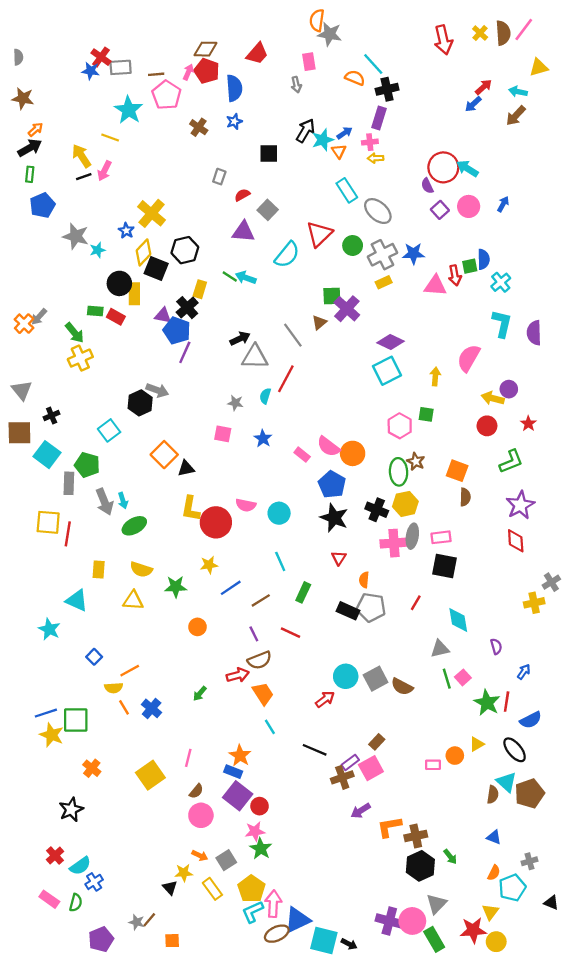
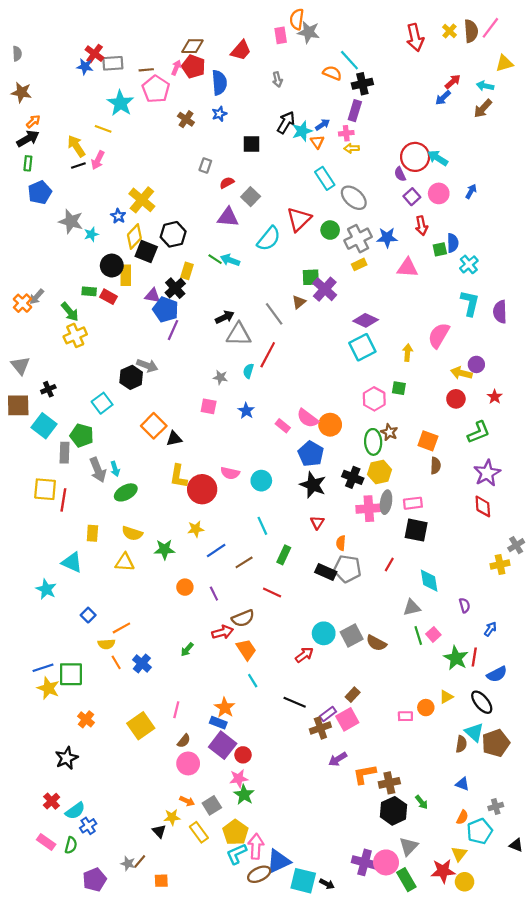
pink rectangle: (309, 62) -> (281, 35), moved
red arrow: (455, 275) -> (422, 226), moved
purple line: (254, 634) -> (214, 594), moved

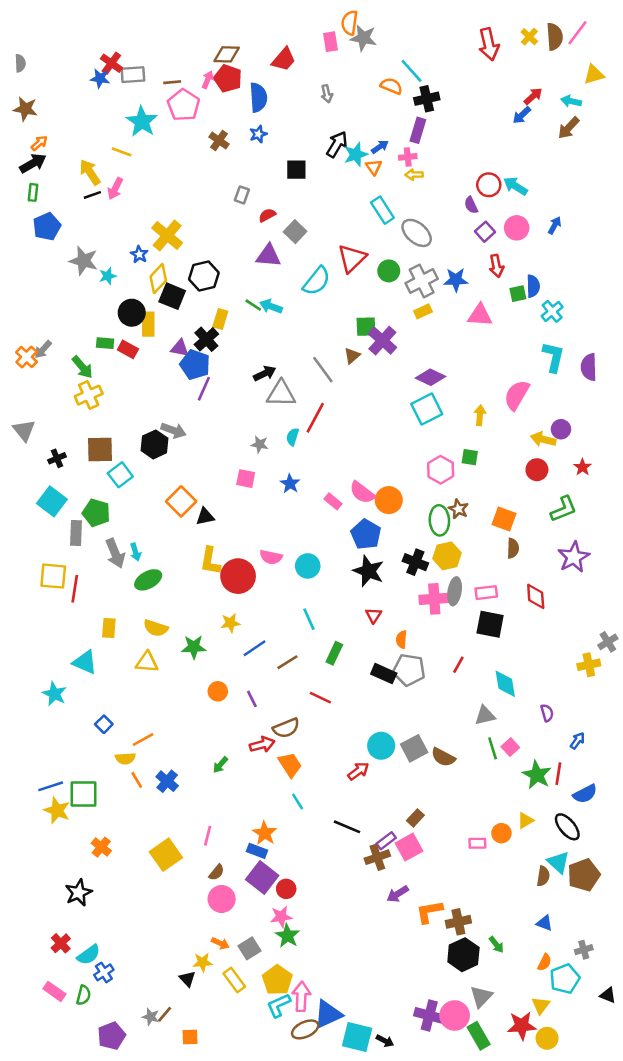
red circle: (415, 157) -> (489, 185), size x0.7
brown square: (18, 405) -> (100, 449), moved
red diamond: (483, 506) -> (536, 596), moved

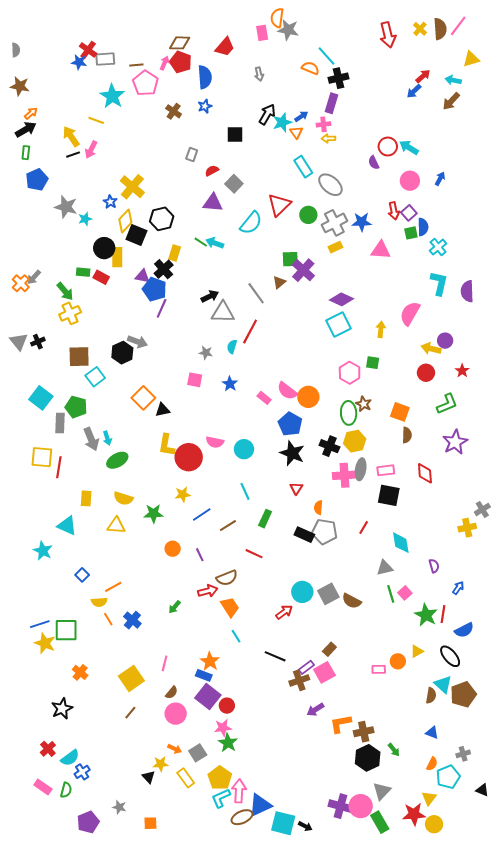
purple square: (485, 232) -> (409, 213), moved
black cross: (57, 458) -> (38, 342), moved
brown line: (165, 1014) -> (130, 713), moved

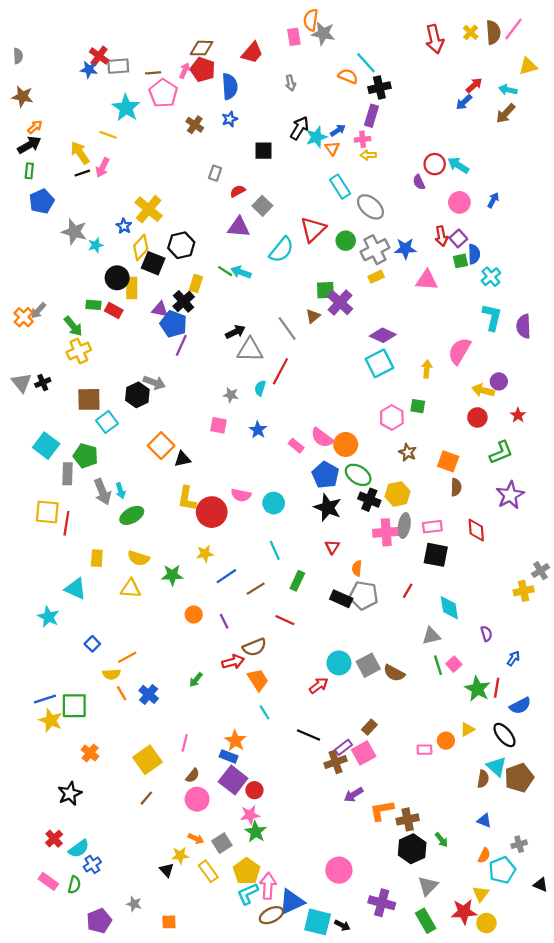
green ellipse: (349, 413) -> (358, 475), moved, turned -55
pink circle: (361, 806) -> (339, 870), moved

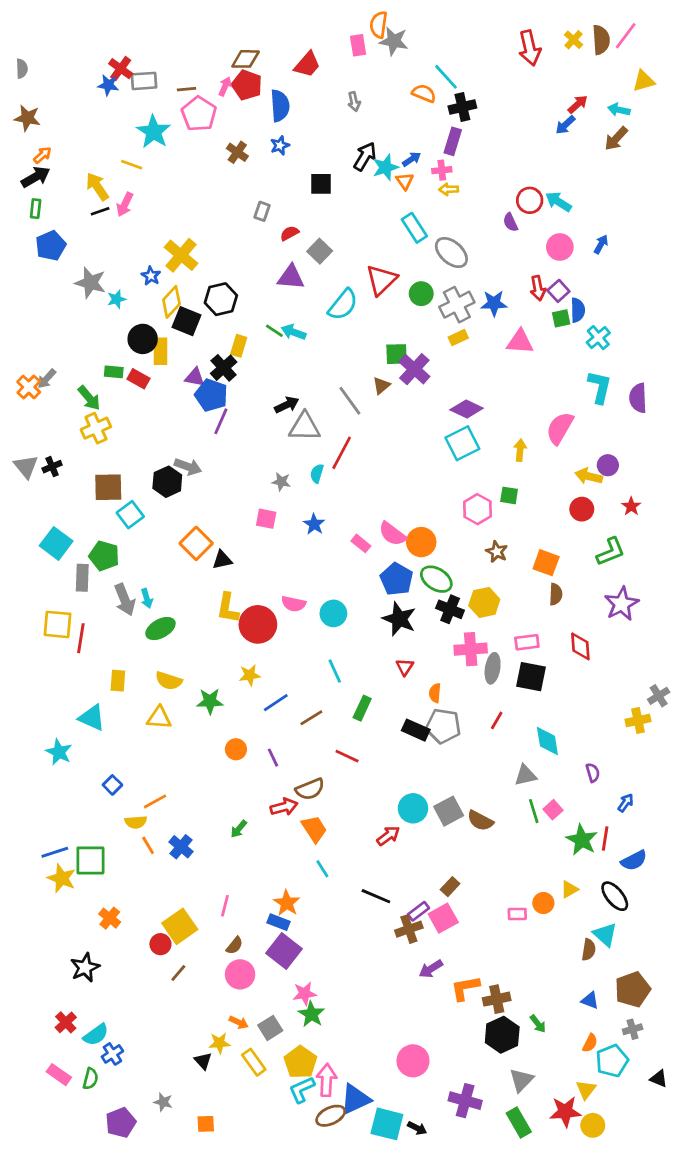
gray ellipse: (404, 526) -> (493, 668), moved
brown pentagon: (519, 778) -> (633, 989), moved
red circle: (254, 790) -> (160, 944), moved

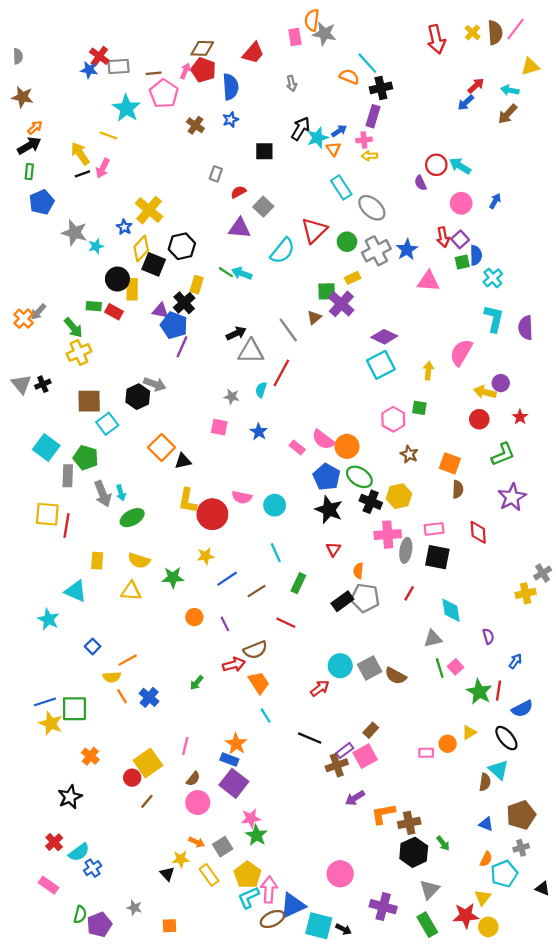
blue star: (494, 303) -> (407, 250), turned -30
yellow rectangle: (458, 338) -> (353, 278), moved
black rectangle: (416, 730) -> (342, 601), turned -60
green semicircle: (90, 1079) -> (80, 914), moved

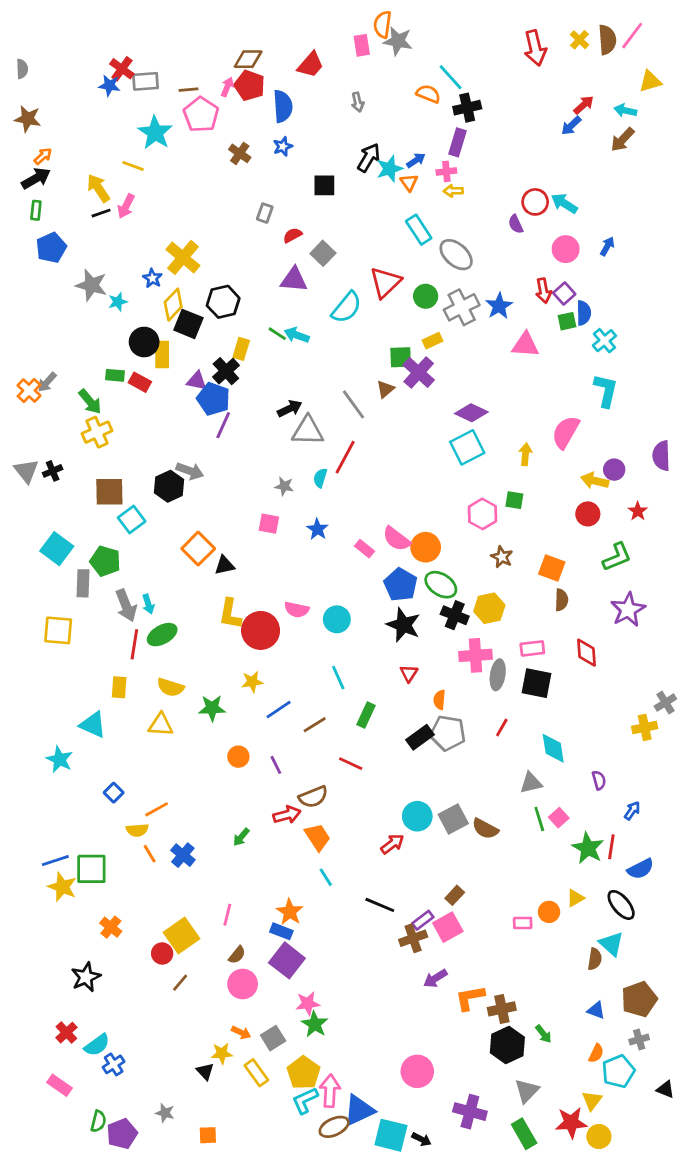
purple semicircle: (526, 328) -> (661, 456), moved
red line: (67, 526) -> (134, 644), moved

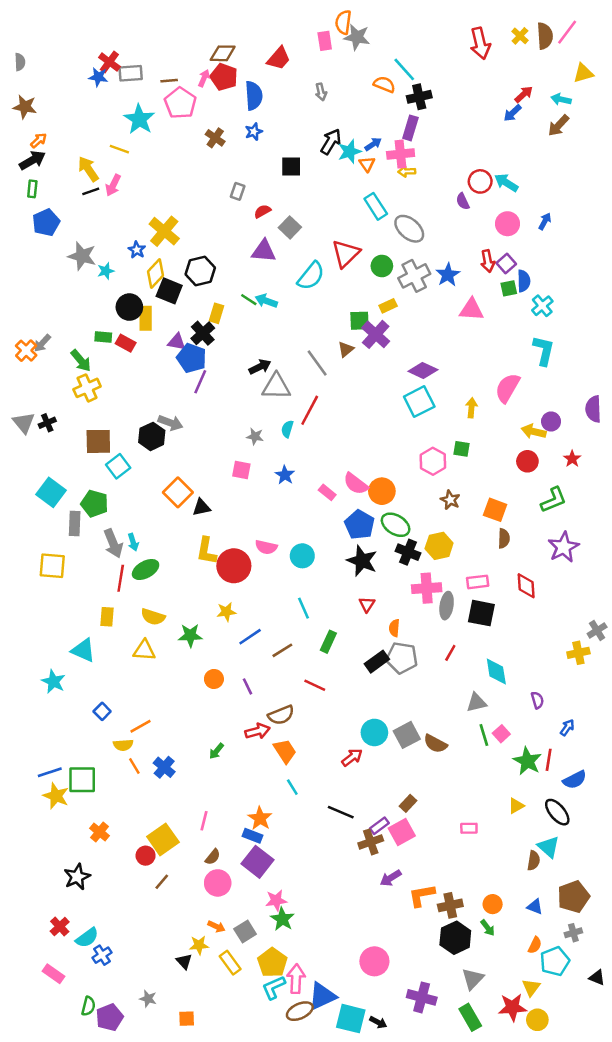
pink cross: (446, 171) -> (401, 154), size x1.5
orange circle: (549, 912) -> (493, 904), moved

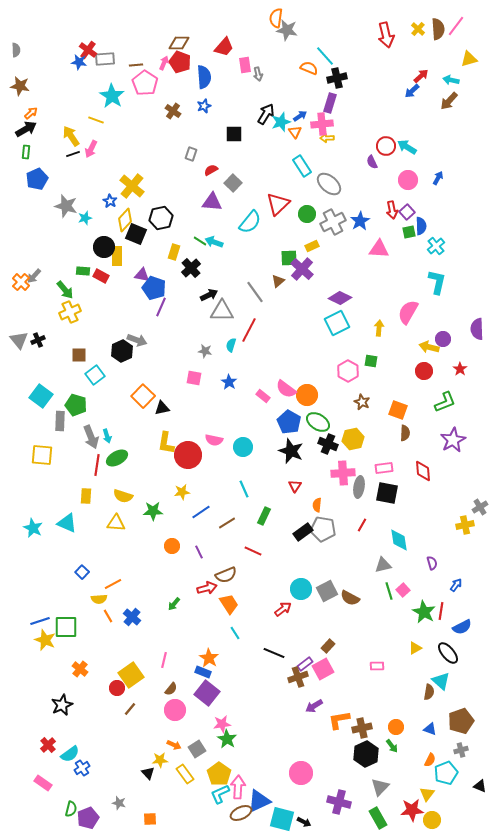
pink rectangle: (325, 41) -> (245, 65), moved
black cross: (203, 333) -> (191, 268), moved
brown square: (98, 441) -> (79, 355), size x0.7
cyan star: (53, 681) -> (33, 528), moved

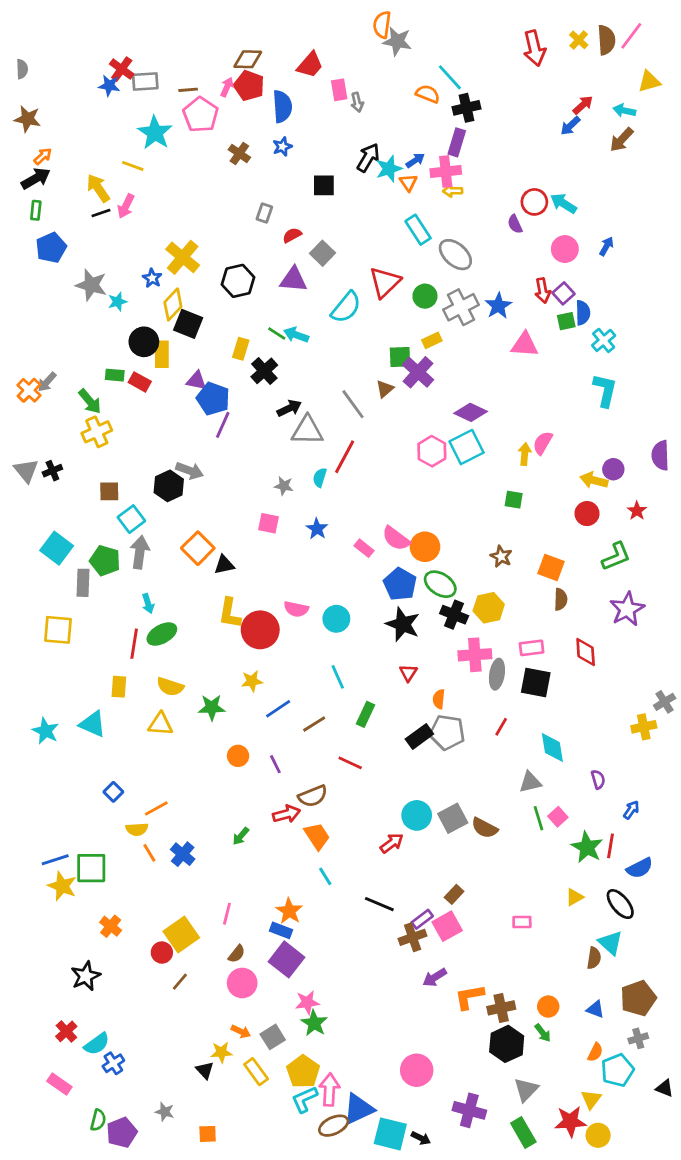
black hexagon: (161, 218) -> (238, 281), moved
pink semicircle: (408, 312) -> (543, 443), moved, size x0.7
pink hexagon: (348, 371) -> (432, 451), moved
gray arrow: (91, 437) -> (140, 552), moved, turned -150

